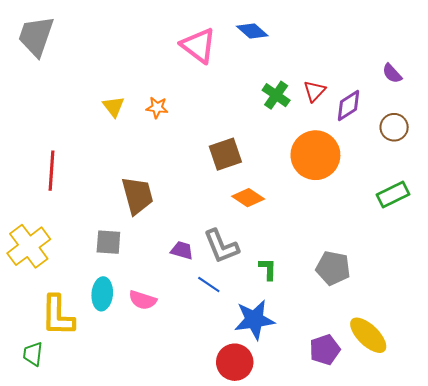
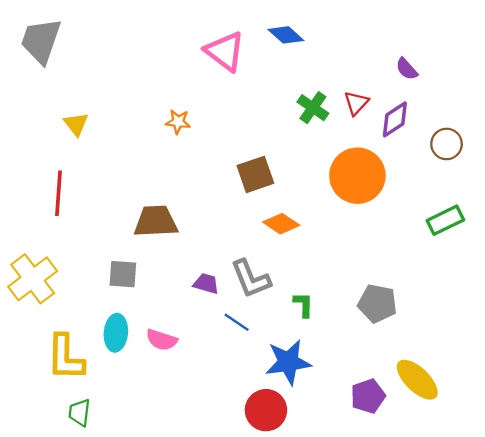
purple semicircle: (392, 73) -> (407, 69), moved
yellow triangle: (114, 107) -> (76, 124), moved
brown trapezoid: (137, 196) -> (156, 221), turned -78
green trapezoid: (33, 354) -> (80, 412), moved

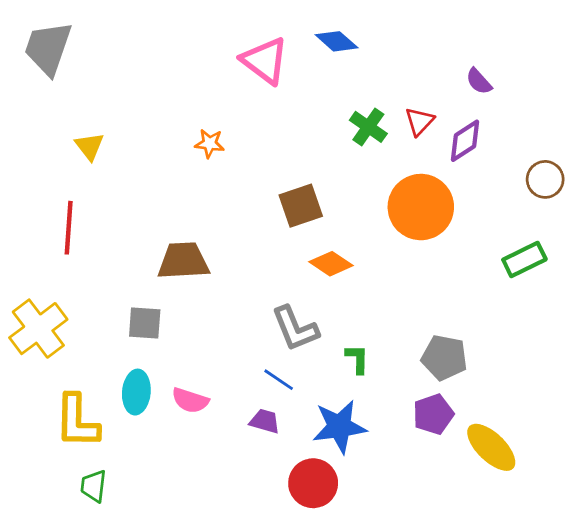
brown circle: (447, 144) -> (545, 179), moved
purple trapezoid: (206, 284) -> (265, 421), moved
purple pentagon: (368, 396) -> (433, 414), moved

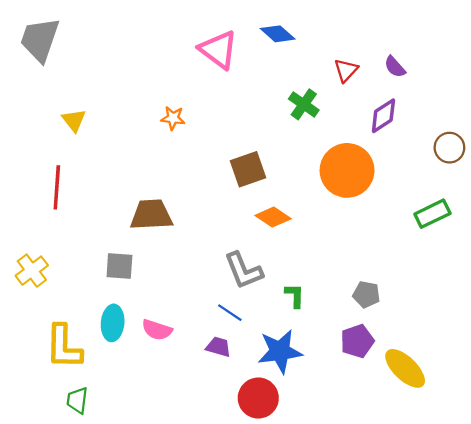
red triangle: (419, 121) -> (346, 70), moved
yellow cross: (38, 329) -> (32, 271), size x0.7
gray pentagon: (444, 358) -> (366, 294), size x0.7

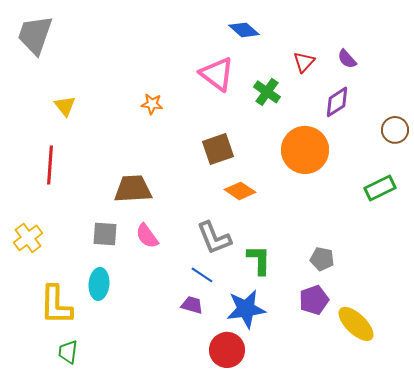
pink triangle: (218, 50) -> (217, 74), moved
green L-shape: (295, 296) -> (259, 260), size x1.4
pink semicircle: (157, 330) -> (147, 236), moved, turned 36

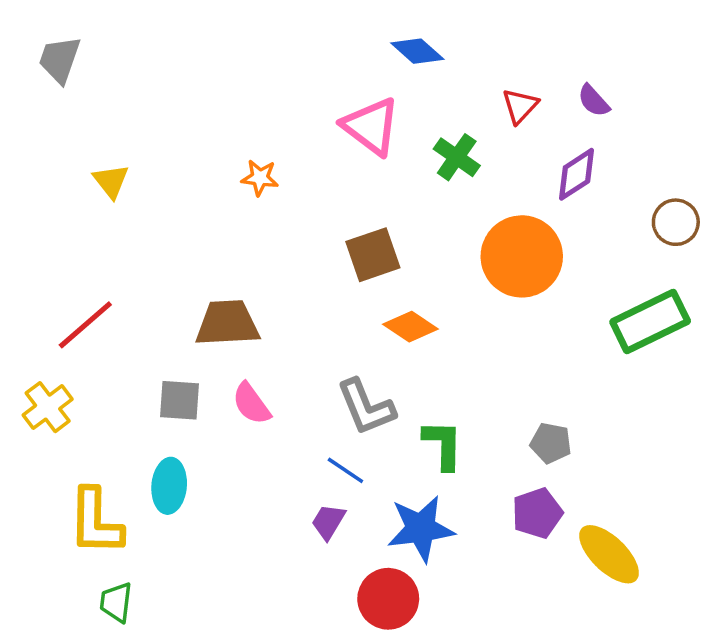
gray trapezoid: (35, 35) -> (60, 60), size x0.7
red line: (50, 165) -> (85, 325), moved, turned 45
green rectangle: (380, 188) -> (650, 321), size x1.4
purple trapezoid: (192, 305) -> (328, 522), turned -75

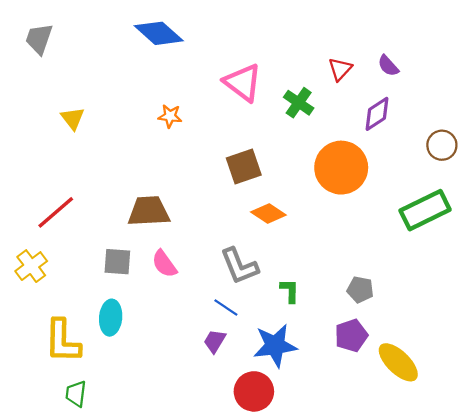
blue diamond: (417, 51) -> (159, 33), moved, size x1.4
green L-shape: (443, 445) -> (290, 291), size x0.7

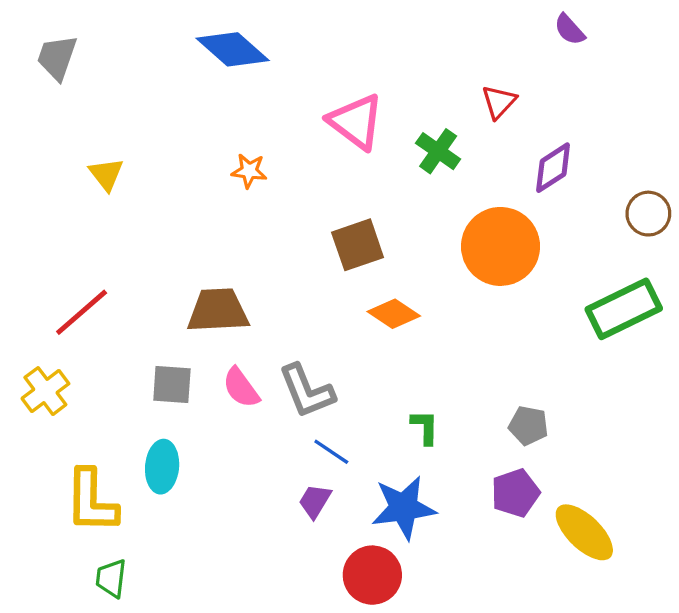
purple semicircle: (388, 66) -> (570, 30), moved
gray L-shape: (239, 266) -> (307, 391), moved

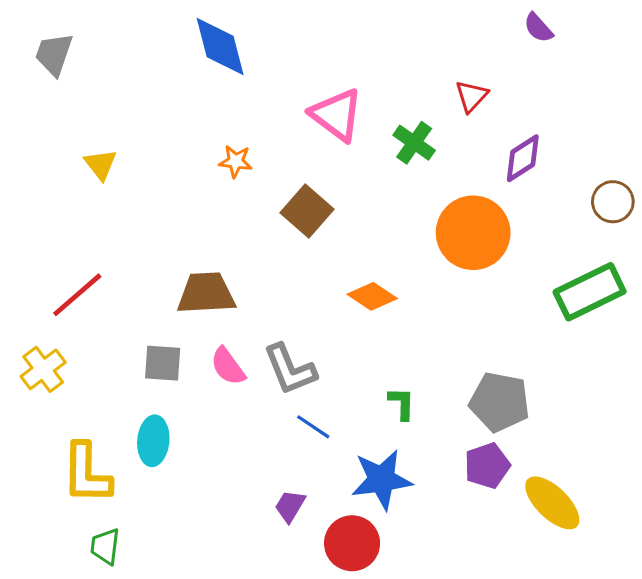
blue diamond: (233, 49) -> (220, 46), turned 34
brown square: (358, 245) -> (307, 211), moved, turned -30
gray pentagon: (528, 426) -> (500, 402), size x1.6
purple trapezoid: (315, 501) -> (290, 506), moved

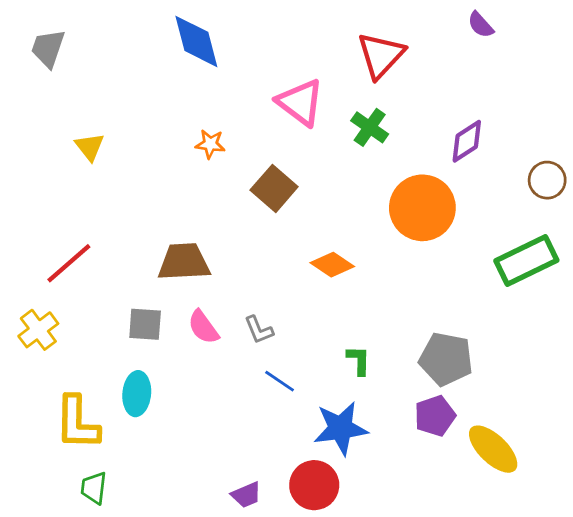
red triangle: (472, 96) -> (381, 55), moved, size x1.6
gray L-shape: (290, 369) -> (259, 330), size x0.6
purple trapezoid: (290, 506) -> (246, 495), moved, turned -144

